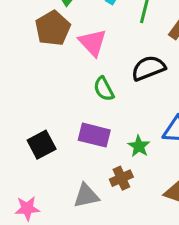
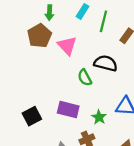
black semicircle: (148, 68) -> (106, 63), turned 35
green semicircle: (104, 89) -> (85, 78), moved

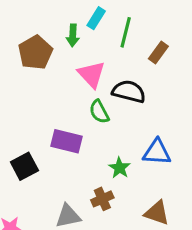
green arrow: (49, 13) -> (73, 35), moved
pink triangle: (67, 46) -> (91, 74), moved
purple rectangle: (68, 109) -> (66, 141), moved

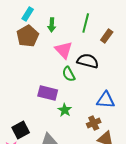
cyan rectangle: (96, 18) -> (28, 14), moved
black square: (24, 166) -> (21, 130), moved
green star: (119, 168) -> (65, 110), moved
brown cross: (102, 199) -> (94, 123), moved

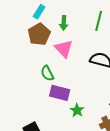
pink triangle: (64, 50) -> (64, 49), moved
green semicircle: (69, 74) -> (47, 73), moved

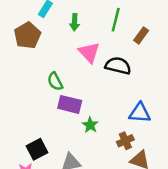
brown pentagon: (39, 34) -> (27, 35), moved
pink triangle: (64, 49) -> (89, 52), moved

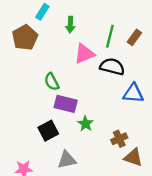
green line: (116, 20) -> (110, 36), moved
pink triangle: (89, 52) -> (84, 54), turned 50
blue triangle: (140, 113) -> (133, 93), moved
black square: (37, 149) -> (48, 131), moved

